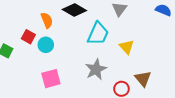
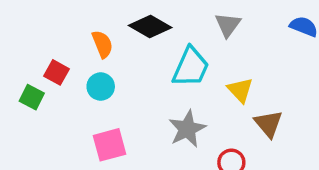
red square: (28, 37) -> (57, 72), moved
brown triangle: (143, 79) -> (268, 124), moved

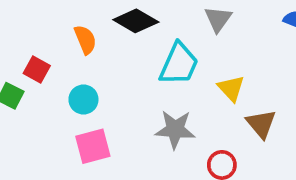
cyan circle: (101, 87) -> (83, 99), moved
gray star: (187, 129) -> (175, 129), turned 30

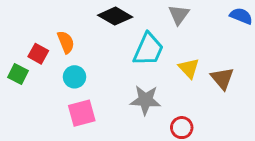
orange semicircle: (85, 40) -> (66, 42), moved
brown triangle: (261, 124) -> (222, 78), moved

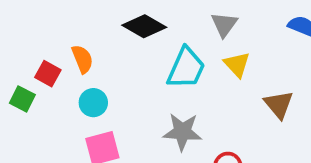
yellow triangle: (189, 68) -> (237, 64), moved

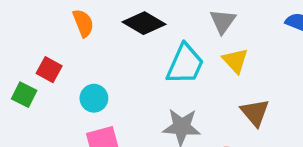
orange semicircle: (82, 59) -> (83, 23), moved
brown triangle: (279, 104) -> (255, 113), moved

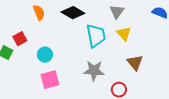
cyan trapezoid: (185, 64) -> (96, 36), turned -35
red square: (49, 70) -> (20, 39), turned 32

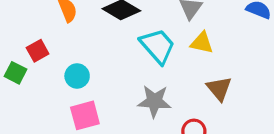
yellow triangle: (124, 34) -> (202, 43), turned -35
cyan trapezoid: (96, 36) -> (158, 46), turned -30

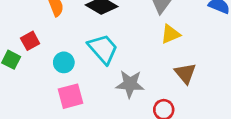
yellow triangle: (202, 43) -> (170, 34), turned -35
cyan trapezoid: (158, 46) -> (103, 49), moved

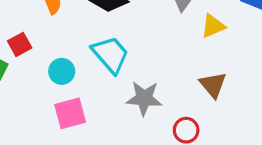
yellow triangle: (170, 34) -> (213, 26), moved

